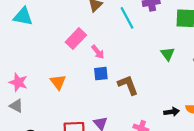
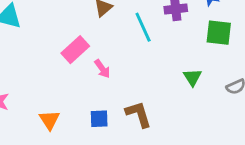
blue square: (101, 74) -> (99, 119), moved
orange triangle: (58, 82) -> (49, 120), moved

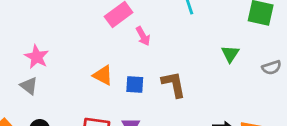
orange triangle: (49, 120) -> (103, 75), moved, turned -35

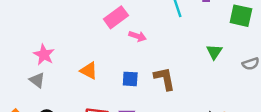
pink arrow: (143, 36) -> (137, 36), turned -42
orange triangle: (103, 75) -> (89, 71), moved

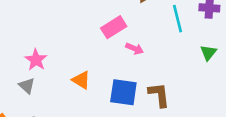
green triangle: (214, 52) -> (208, 53), moved
blue square: (130, 79) -> (123, 92), size x1.6

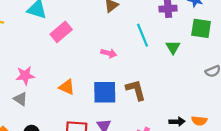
cyan line: (177, 19) -> (142, 35), moved
pink rectangle: (114, 27) -> (61, 32), moved
pink star: (36, 60) -> (25, 75), turned -30

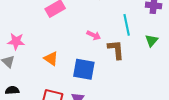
brown L-shape: (136, 90) -> (116, 50), moved

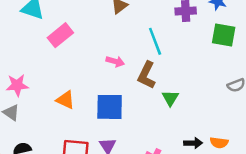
green triangle: (152, 40) -> (170, 98), moved
brown L-shape: (116, 50) -> (147, 75), turned -140

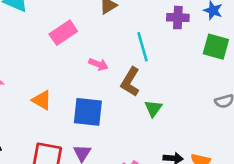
pink rectangle: (60, 35) -> (63, 33), moved

